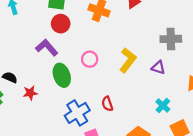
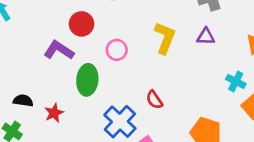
red circle: (61, 24) -> (82, 24), moved
green ellipse: (62, 75) -> (87, 80), turned 40
cyan cross: (163, 106) -> (236, 81), moved

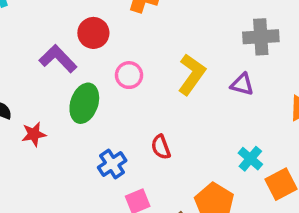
cyan cross: (236, 81) -> (250, 159), moved
blue cross: (120, 122) -> (112, 164), size x0.7

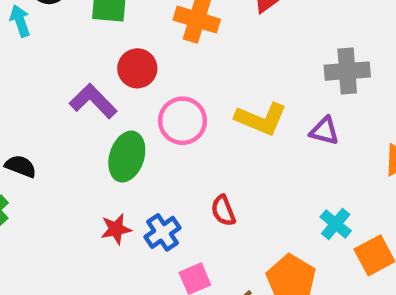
yellow L-shape: (192, 74) -> (261, 119), turned 78
pink circle: (129, 75) -> (183, 121), size x1.4
red star: (34, 134) -> (116, 229), moved

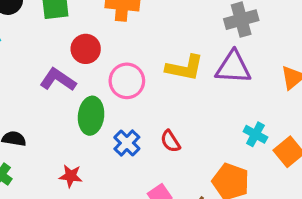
purple triangle: (324, 131) -> (233, 67), size x1.6
red star: (116, 229) -> (71, 176), moved, turned 30
blue cross: (162, 232) -> (127, 143), moved

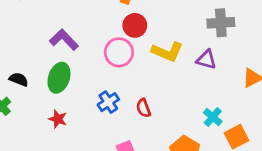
red circle: (86, 49) -> (135, 25), moved
purple triangle: (233, 67) -> (206, 60), size x0.7
green ellipse: (91, 116) -> (59, 78), moved

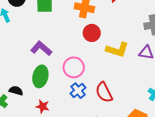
pink circle: (119, 52) -> (74, 67), moved
black semicircle: (19, 79) -> (16, 91), moved
red semicircle: (143, 108) -> (104, 92), size x1.5

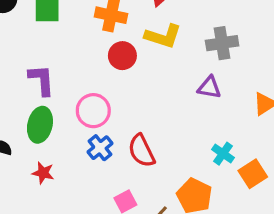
purple L-shape: (41, 48) -> (42, 80), turned 45
yellow L-shape: (117, 50) -> (163, 36), moved

